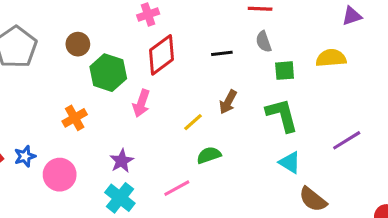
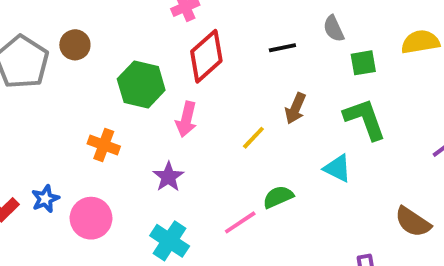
brown circle: (78, 44) -> (75, 45), moved
orange cross: (75, 118) -> (104, 145), turned -35
green semicircle: (209, 155) -> (278, 197), moved
purple star: (122, 161) -> (168, 177), moved
cyan triangle: (290, 162) -> (337, 168), moved

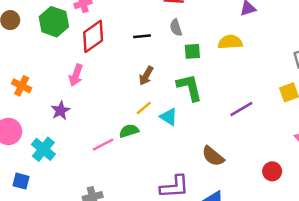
green hexagon: (141, 84) -> (54, 22), moved
yellow line: (253, 138) -> (144, 108), moved
cyan cross: (170, 241) -> (43, 149), moved

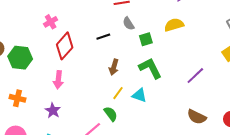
green hexagon: (54, 22) -> (20, 58), moved
green semicircle: (129, 131) -> (111, 114), turned 84
brown semicircle: (213, 156) -> (197, 117), moved

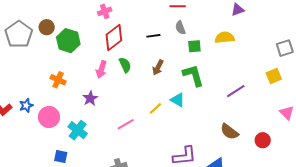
yellow line: (118, 93) -> (156, 108), moved
green semicircle: (111, 114) -> (125, 65), moved

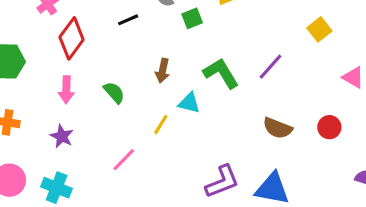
green semicircle: (125, 65) -> (114, 92), moved
brown arrow: (158, 67) -> (163, 71), moved
green L-shape: (193, 75) -> (221, 73), moved

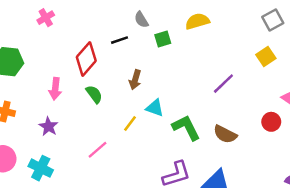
black line: (128, 20) -> (119, 40), moved
red diamond: (72, 38) -> (86, 59), moved
green L-shape: (221, 73) -> (186, 128), moved
red circle: (329, 127) -> (271, 122), moved

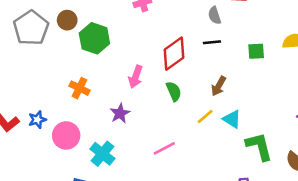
gray semicircle: (141, 20) -> (215, 15), moved
yellow line: (130, 123) -> (205, 117), moved

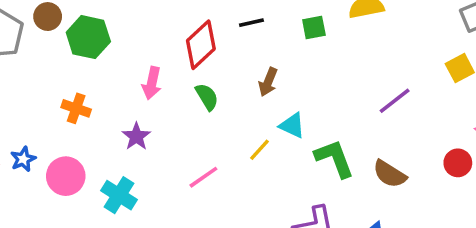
yellow line: (205, 117) -> (260, 150), moved

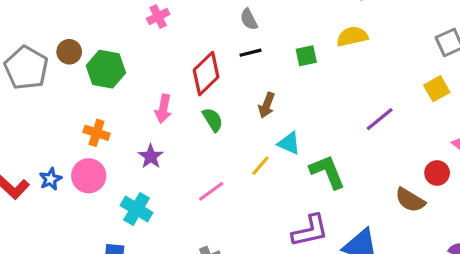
brown semicircle: (390, 174) -> (410, 200), moved
pink circle: (66, 176) -> (89, 176), moved

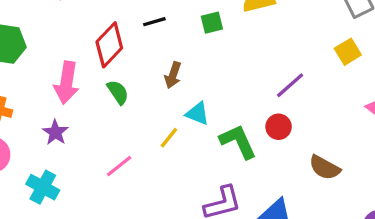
pink arrow: (163, 109) -> (67, 83), size x1.4
red circle: (437, 173) -> (279, 127), moved

